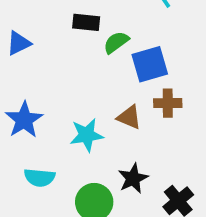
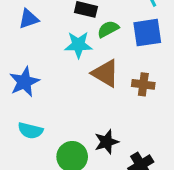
blue square: (150, 64) -> (147, 33), moved
brown triangle: (129, 117) -> (105, 73), moved, size x1.4
cyan star: (87, 135) -> (78, 45), moved

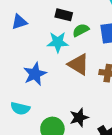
blue star: (24, 82) -> (35, 74), moved

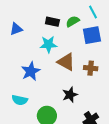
green semicircle: (81, 30) -> (73, 21), moved
black star: (79, 117) -> (70, 95), moved

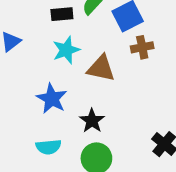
brown cross: (91, 68) -> (142, 47), moved
black star: (70, 95) -> (92, 121), moved

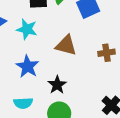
brown cross: (142, 47) -> (107, 53), moved
cyan star: (66, 50) -> (27, 29), moved, turned 30

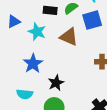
brown triangle: (66, 45) -> (69, 37), moved

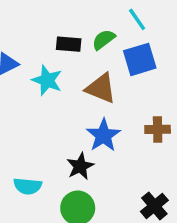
blue star: (33, 63) -> (103, 135), moved

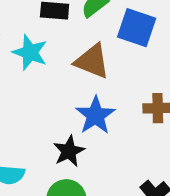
blue square: (140, 59) -> (137, 28), turned 36

